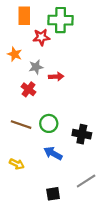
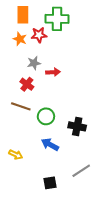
orange star: (15, 54) -> (20, 39), moved
brown line: (21, 125) -> (21, 106), moved

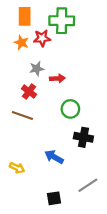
green circle: (46, 116) -> (70, 109), moved

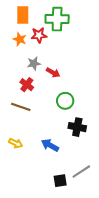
red arrow: (57, 78) -> (53, 73), turned 32
yellow arrow: (17, 168) -> (16, 143), moved
black square: (54, 198) -> (60, 181), moved

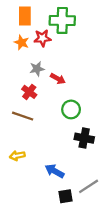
yellow arrow: (16, 143) -> (17, 156), turned 144
blue arrow: (50, 145) -> (55, 171), moved

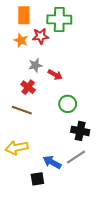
yellow arrow: (17, 156) -> (17, 148), size x1.5
gray line: (89, 186) -> (76, 157), moved
black square: (66, 196) -> (37, 179), moved

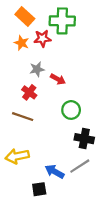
orange rectangle: (24, 15) -> (25, 16), turned -48

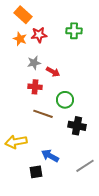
green cross: (62, 21) -> (74, 31), moved, size x0.7
red cross: (29, 92) -> (35, 87), moved, turned -32
brown line: (23, 117) -> (43, 114), moved
gray line: (80, 166) -> (85, 166), moved

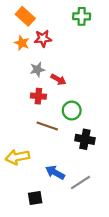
green cross: (74, 31) -> (82, 16), moved
gray line: (85, 166) -> (81, 182), moved
black square: (36, 172) -> (35, 198), moved

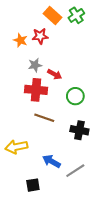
orange rectangle: (25, 16) -> (53, 15), moved
green cross: (82, 16) -> (76, 15), turned -35
red cross: (38, 96) -> (36, 90), size x1.5
green circle: (72, 110) -> (75, 96), moved

